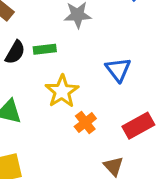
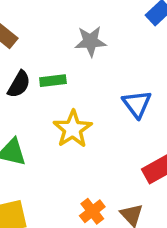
orange cross: (85, 123) -> (92, 211), moved

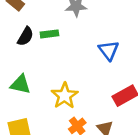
yellow star: (73, 129) -> (65, 96), moved

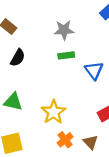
green rectangle: (49, 34) -> (66, 55), moved

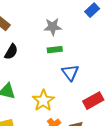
blue triangle: (94, 70) -> (70, 72), moved

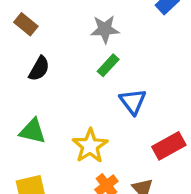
green rectangle: (55, 50) -> (108, 65), turned -40

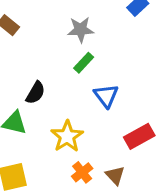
black semicircle: (39, 69) -> (36, 93), moved

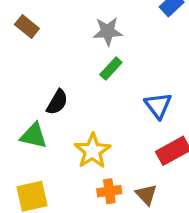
blue triangle: (106, 96) -> (158, 105), moved
orange cross: (82, 172) -> (109, 191), turned 30

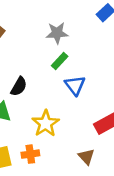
blue triangle: (158, 105) -> (75, 85), moved
orange cross: (109, 191) -> (30, 154), moved

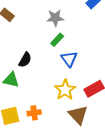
yellow star: (46, 123) -> (65, 90), moved
brown triangle: (86, 157) -> (78, 115), size x1.5

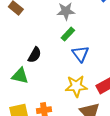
yellow star: (65, 90) -> (76, 86), turned 30

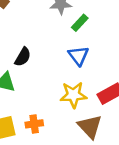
green rectangle: (68, 34) -> (80, 23), moved

